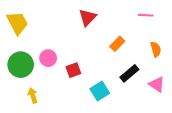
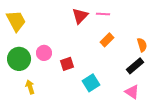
pink line: (146, 15) -> (103, 14), moved
black rectangle: (129, 73) -> (135, 66), moved
pink triangle: (157, 84) -> (132, 92), moved

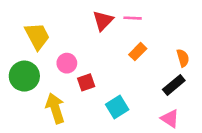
yellow trapezoid: (16, 21) -> (37, 36), moved
pink circle: (44, 53) -> (67, 63), moved
yellow arrow: (30, 87) -> (55, 108), moved, size x1.6

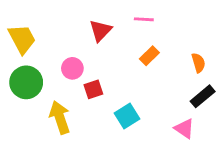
red triangle: (103, 21) -> (100, 31), moved
yellow trapezoid: (37, 36) -> (22, 39), moved
black rectangle: (174, 85) -> (203, 96), moved

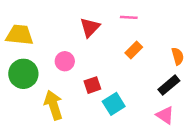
yellow trapezoid: (22, 39) -> (20, 35), turned -56
red square: (93, 89) -> (92, 85), moved
black rectangle: (203, 96) -> (169, 85), moved

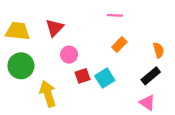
red triangle: (90, 27) -> (55, 28), moved
pink circle: (65, 61) -> (69, 55), moved
cyan square: (114, 104) -> (105, 78), moved

